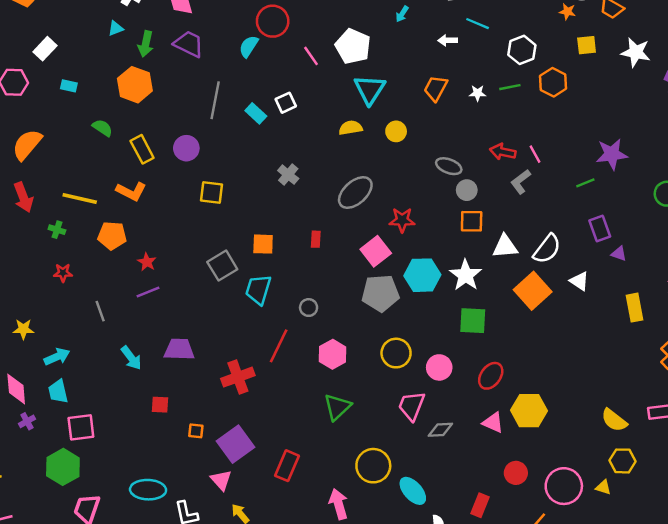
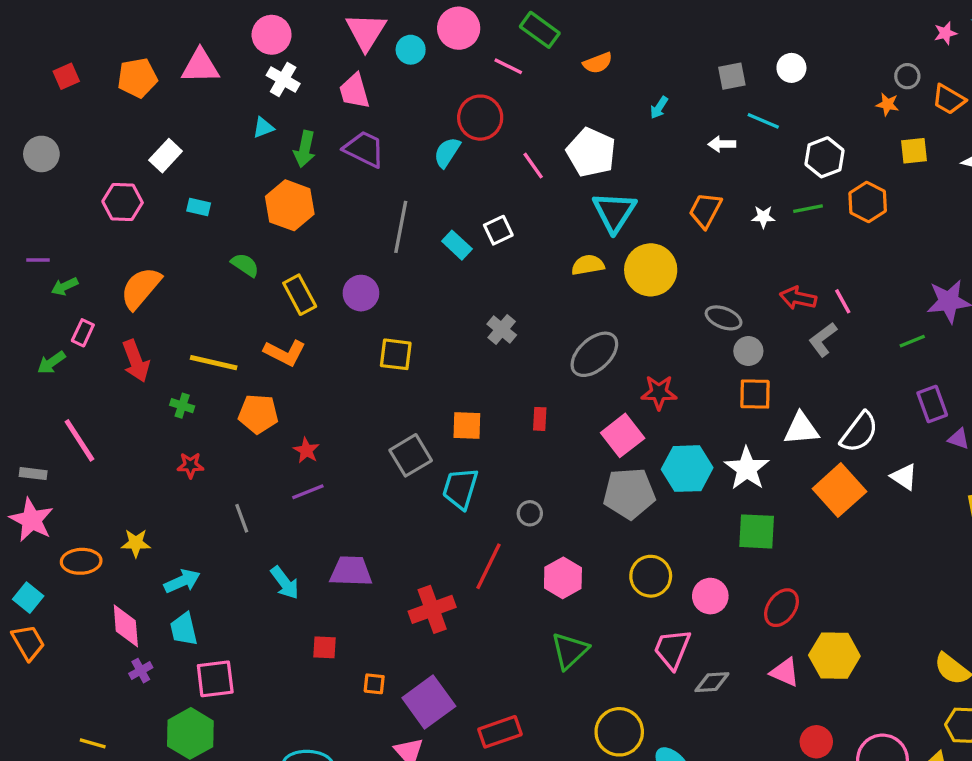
yellow circle: (396, 131) -> (651, 270), size x1.8
red rectangle: (287, 466) -> (500, 732), turned 48

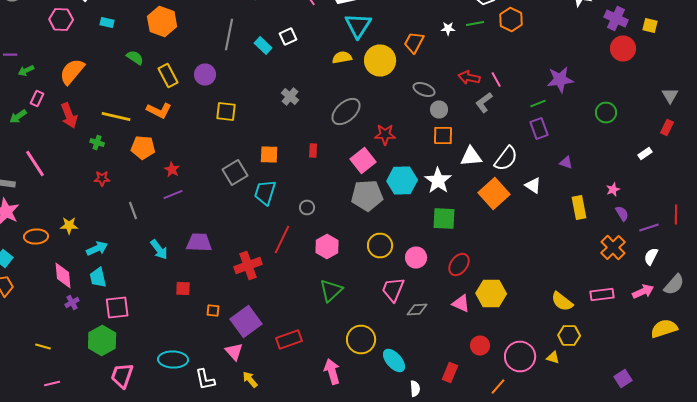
orange trapezoid: (705, 210) -> (414, 42), moved
purple rectangle: (932, 404) -> (539, 128), moved

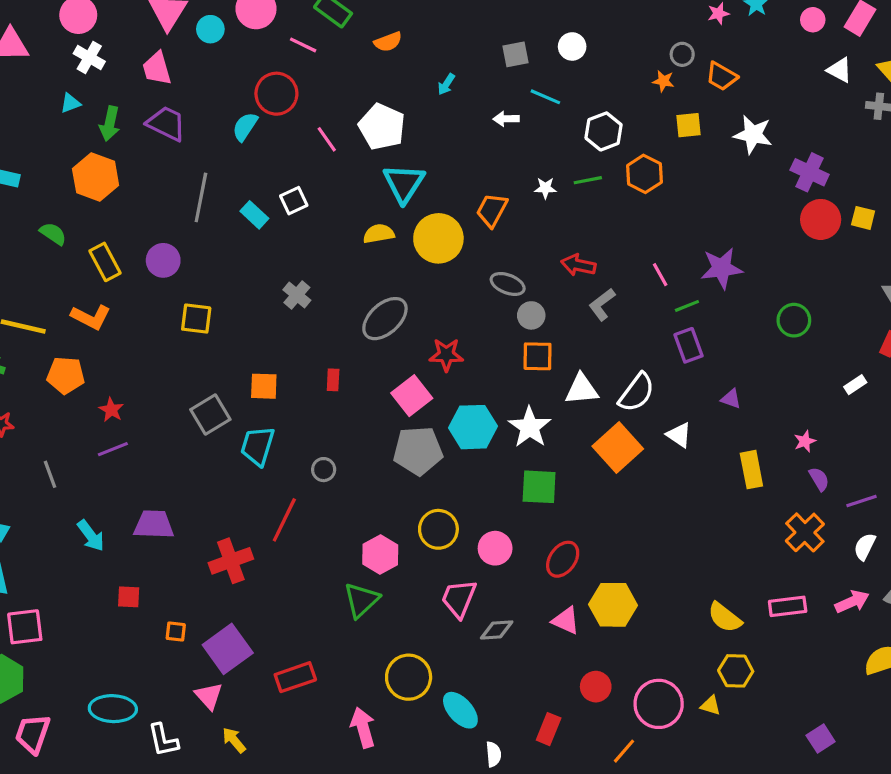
yellow square: (650, 26) -> (863, 218), moved
pink line: (496, 80) -> (660, 275), moved
pink hexagon: (327, 246) -> (380, 554), moved

